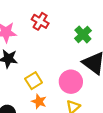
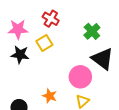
yellow square: (34, 81) -> (44, 43), moved

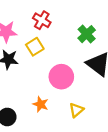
pink circle: (80, 77) -> (61, 77), moved

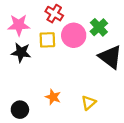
yellow square: (35, 47) -> (47, 40), turned 30
pink circle: (61, 77) -> (74, 35), moved

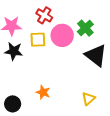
yellow triangle: (89, 103) -> (88, 99), moved

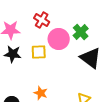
yellow square: (38, 40) -> (39, 52), moved

